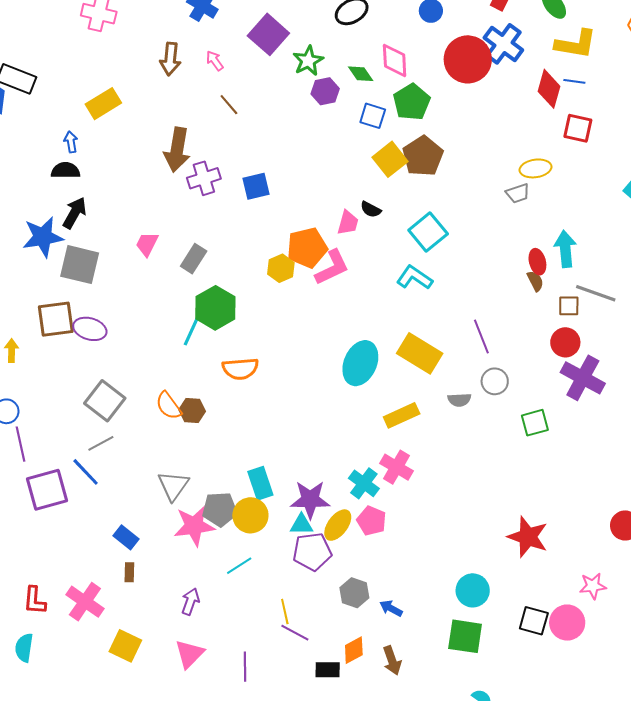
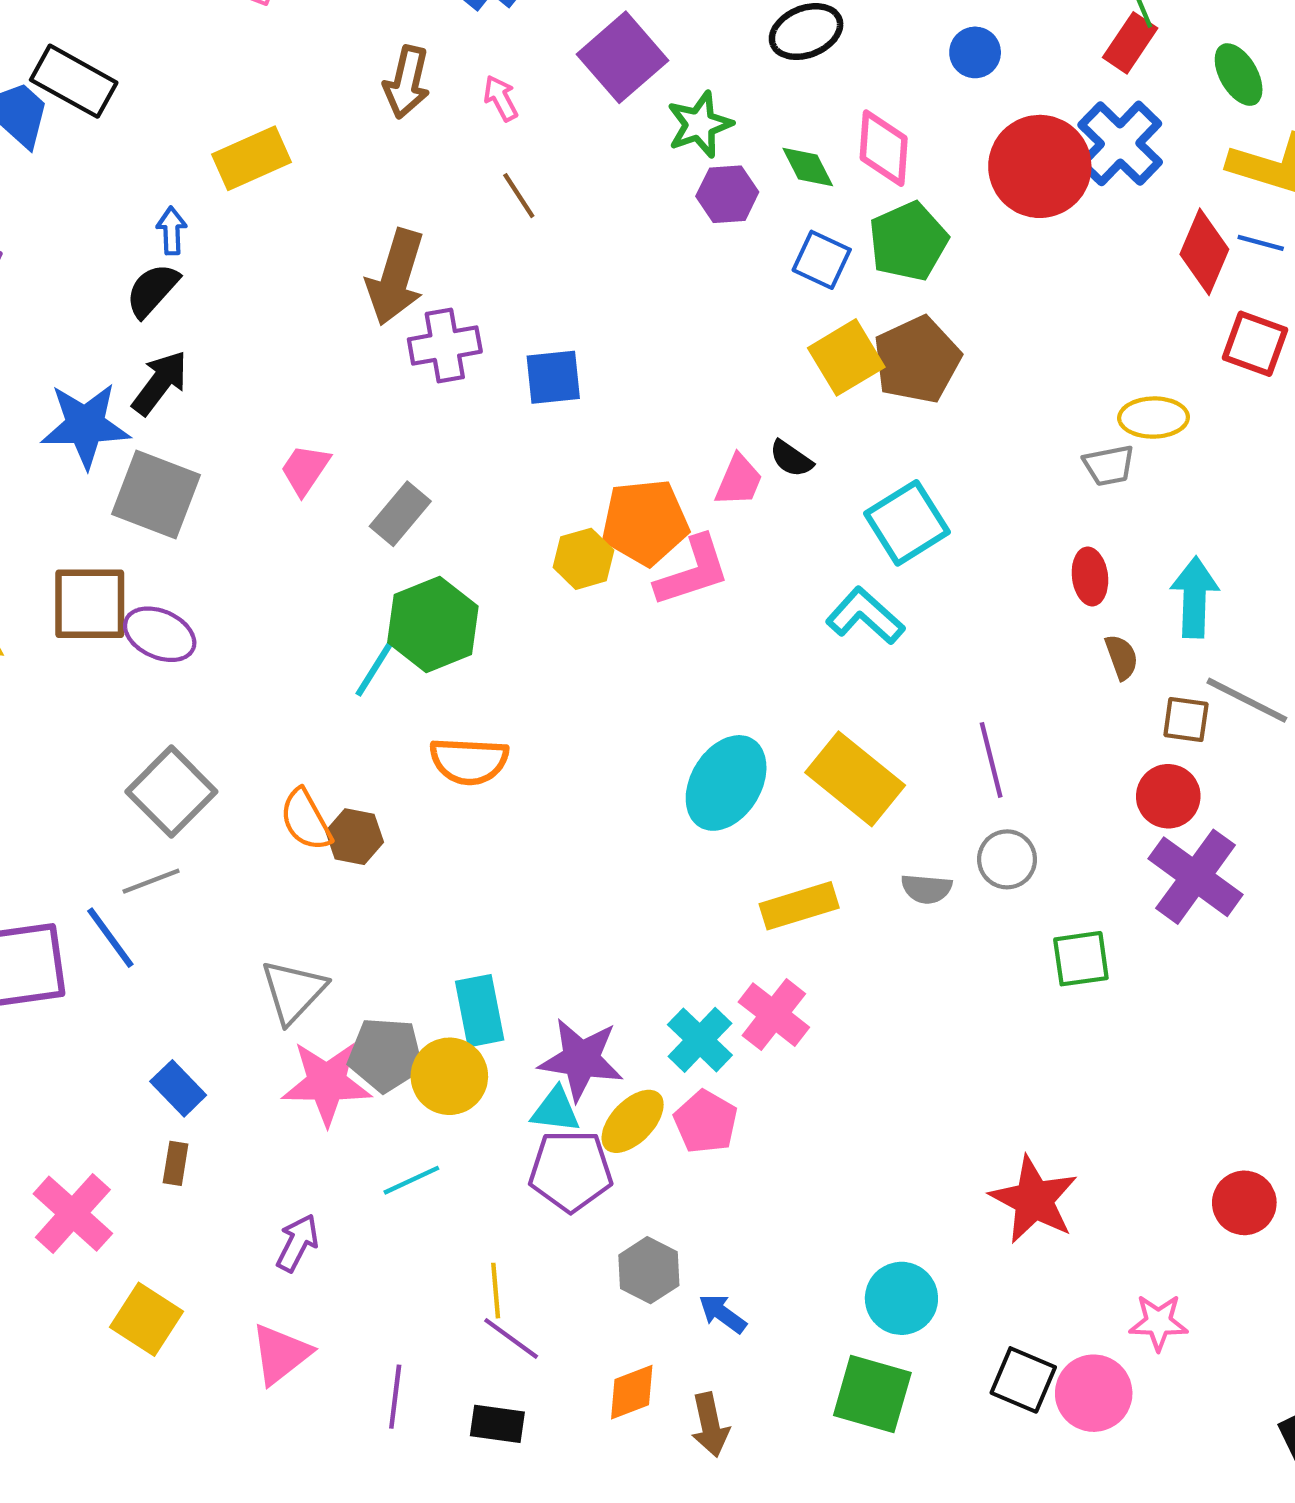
black semicircle: (66, 170) -> (152, 290), turned -56
red ellipse: (537, 262) -> (1090, 576), moved
black rectangle: (328, 670) -> (497, 1424), moved

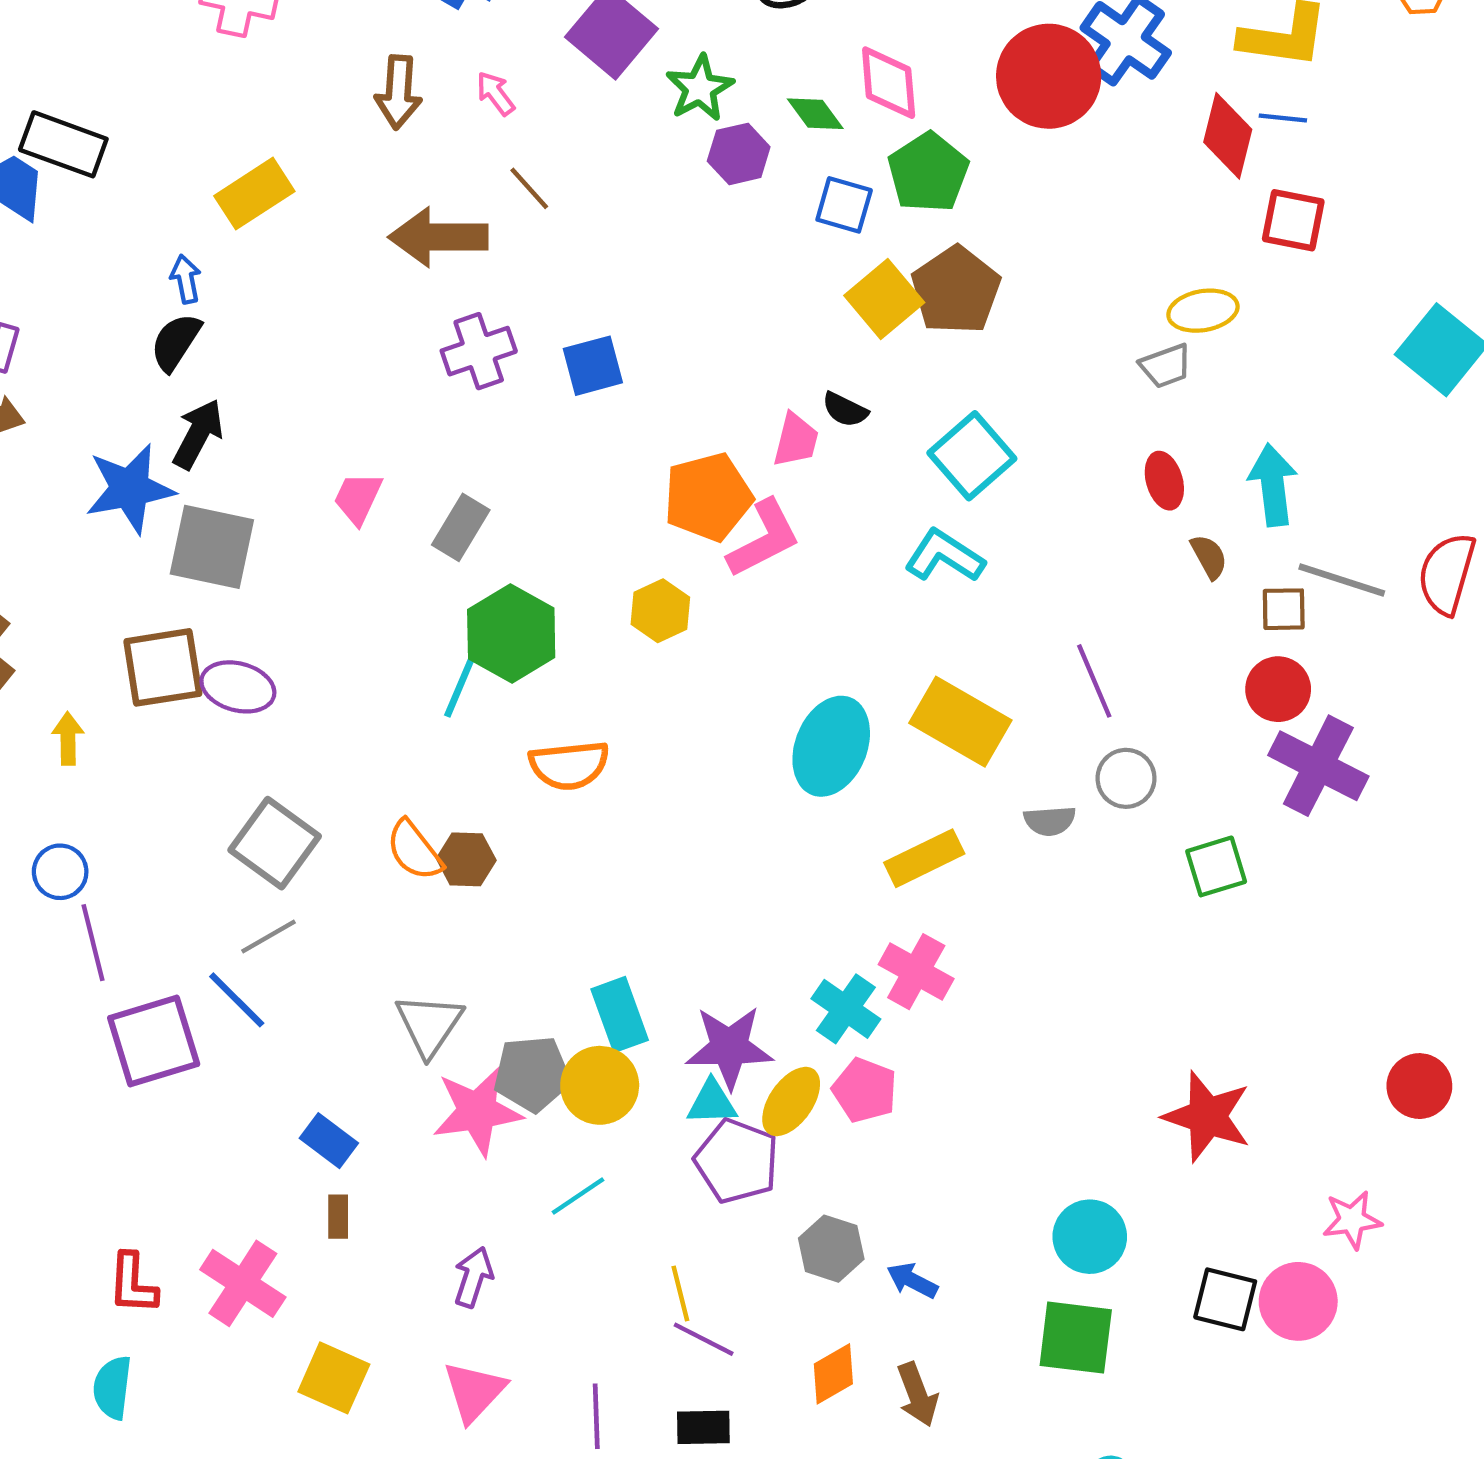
brown arrow: (396, 277) -> (438, 237), moved, turned 82
yellow hexagon: (583, 559) -> (660, 611), moved
purple pentagon: (571, 1171) -> (737, 1161), turned 30

